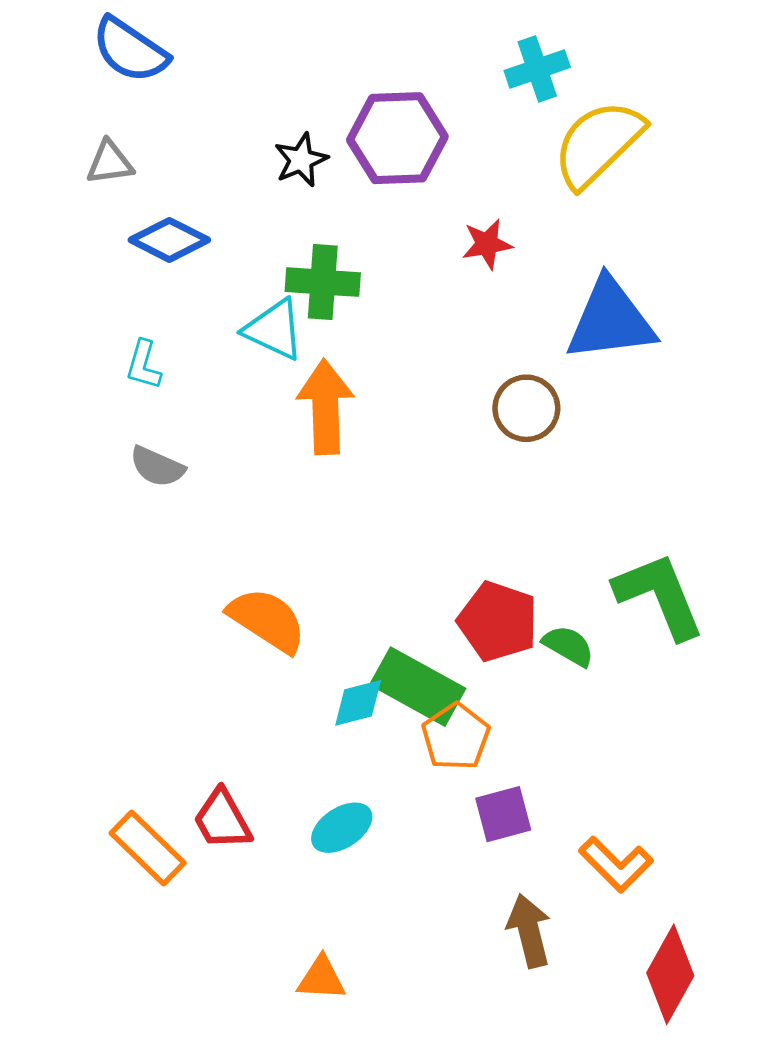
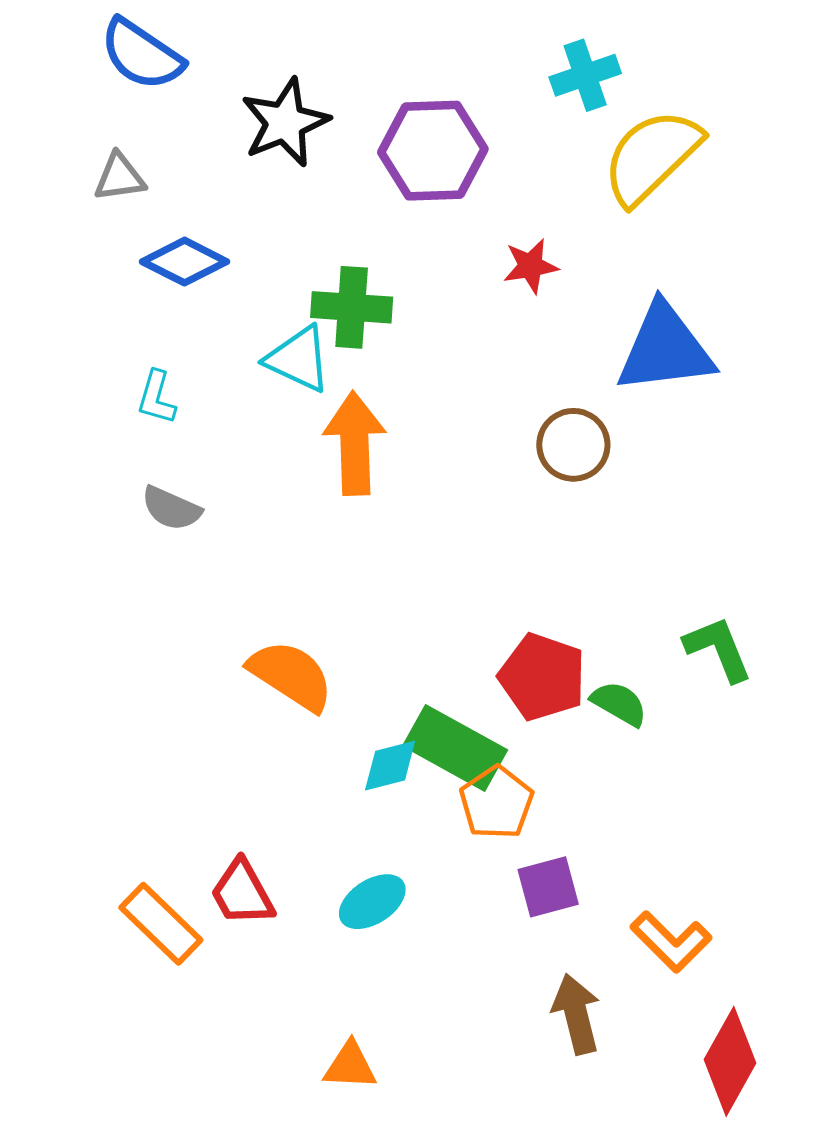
black star: (301, 160) -> (285, 123), moved, size x1.5
green L-shape: (659, 596) -> (718, 649), size x0.7

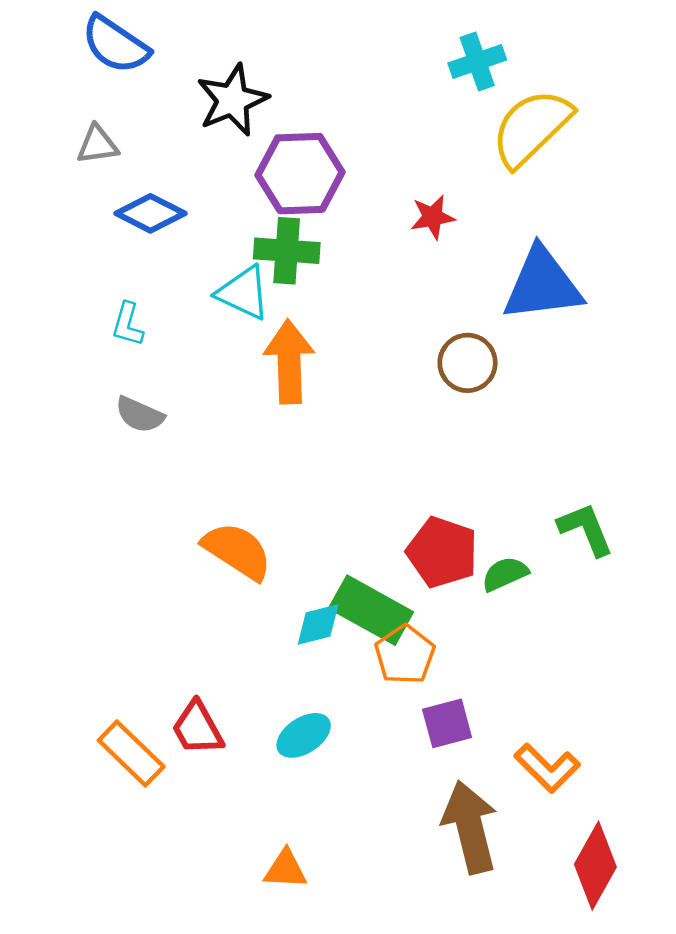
purple hexagon: (433, 151) -> (300, 174), moved
green semicircle: (619, 704) -> (505, 574), turned -54
brown arrow: (576, 1014) -> (470, 827), size x1.4

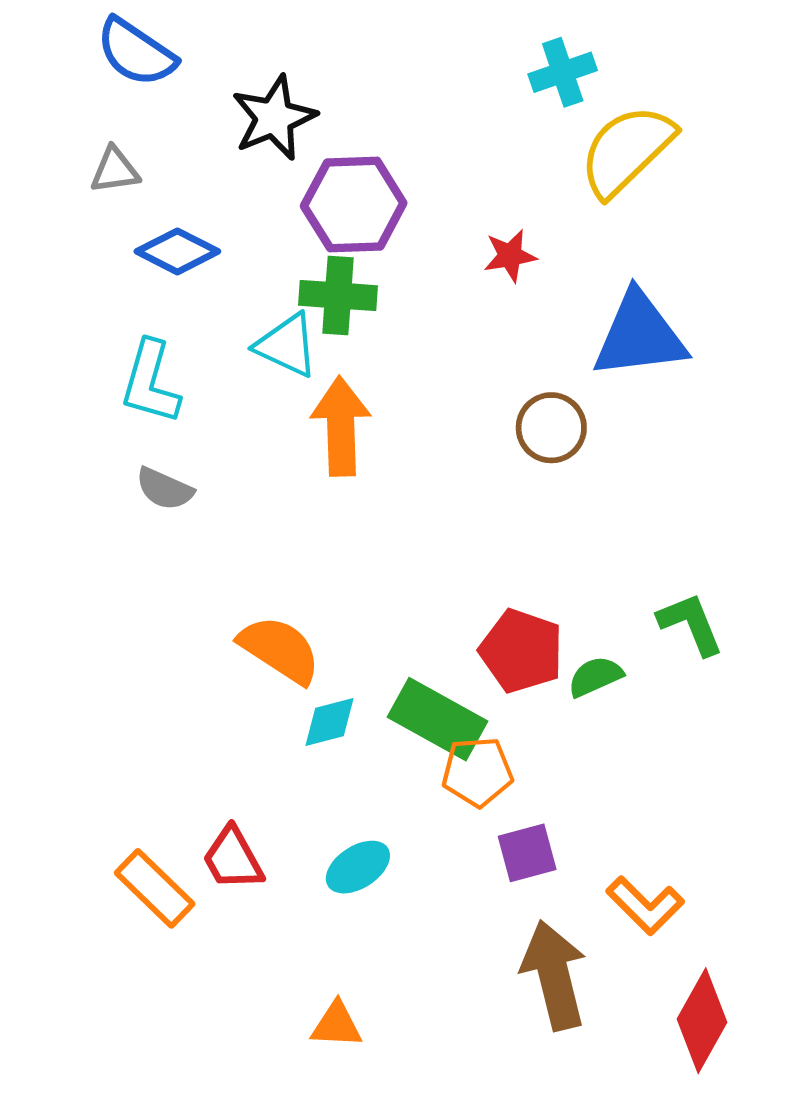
cyan L-shape: (128, 324) -> (150, 382), size x1.6
cyan diamond: (318, 625) -> (329, 722), moved
orange pentagon: (405, 655) -> (477, 772), turned 30

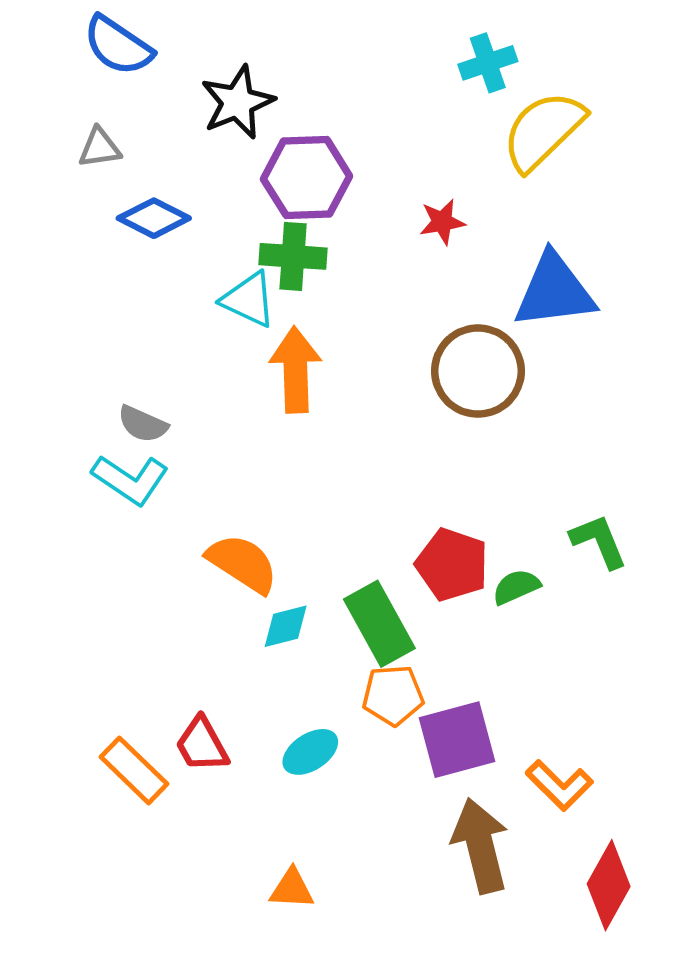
cyan L-shape: (150, 382) -> (130, 480), moved, turned -72
brown circle: (551, 428) -> (478, 371), size x1.5
green rectangle: (438, 719) -> (379, 624), turned 32
orange pentagon: (477, 772) -> (393, 695), moved
purple square: (527, 853) -> (457, 740), size x1.5

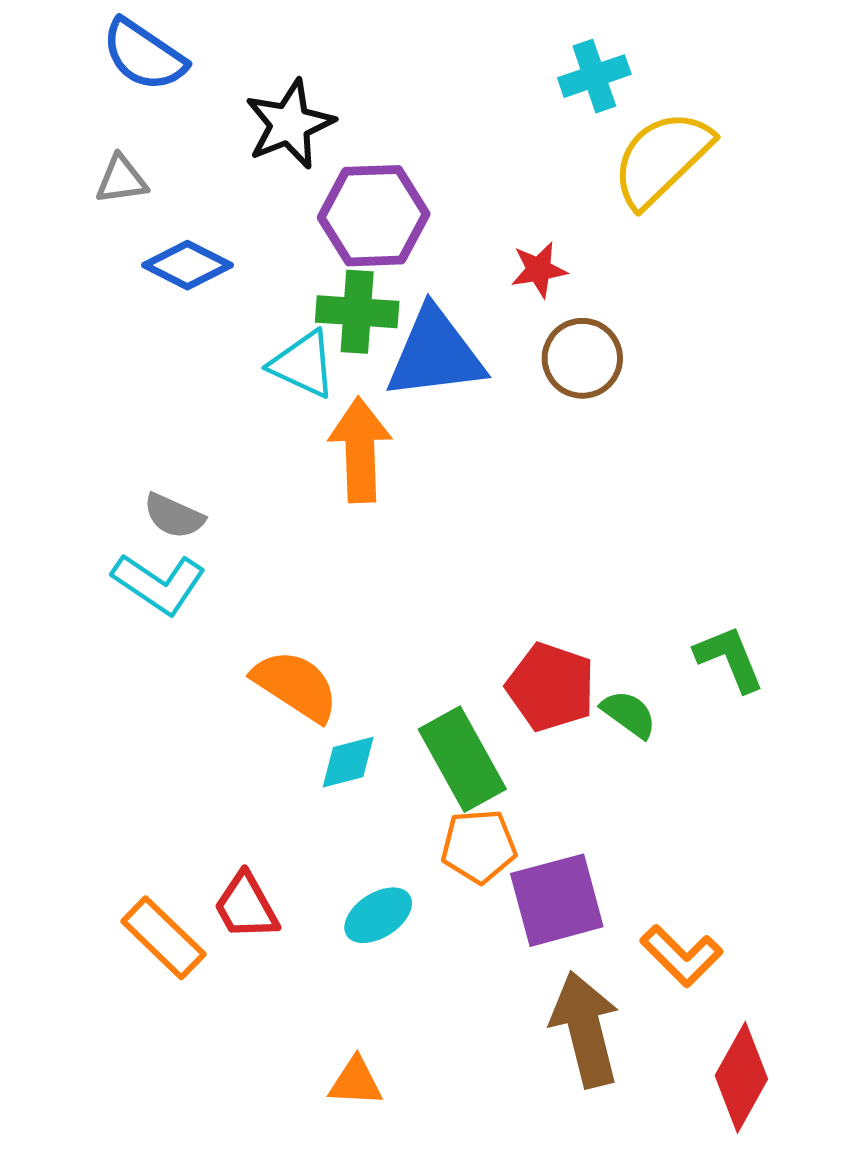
blue triangle: (554, 291) -> (435, 354), moved
brown circle: (478, 371) -> (582, 358), moved, size x0.7
green semicircle: (516, 587) -> (629, 714), turned 60

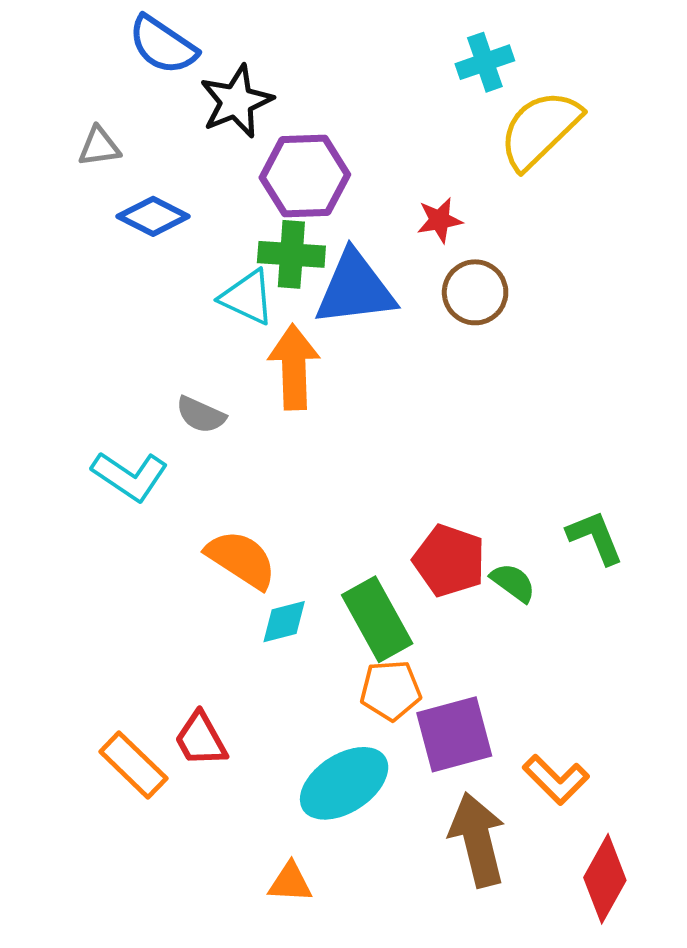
blue semicircle: (144, 55) -> (163, 45), moved
gray semicircle: (174, 516) -> (201, 415), moved
cyan ellipse: (378, 915) -> (344, 783), moved, size x1.6

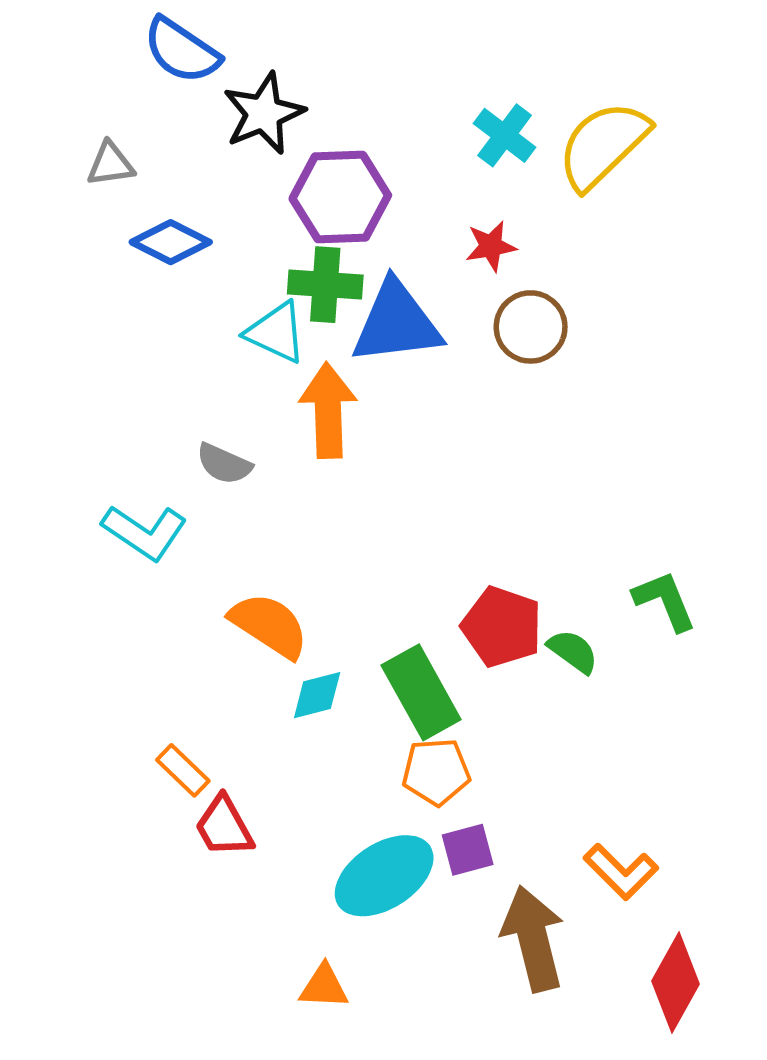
cyan cross: (485, 62) -> (505, 135), moved, turned -34
purple square: (454, 734) -> (468, 850), moved, size x0.6
orange rectangle: (133, 765) -> (183, 770), moved, size x0.7

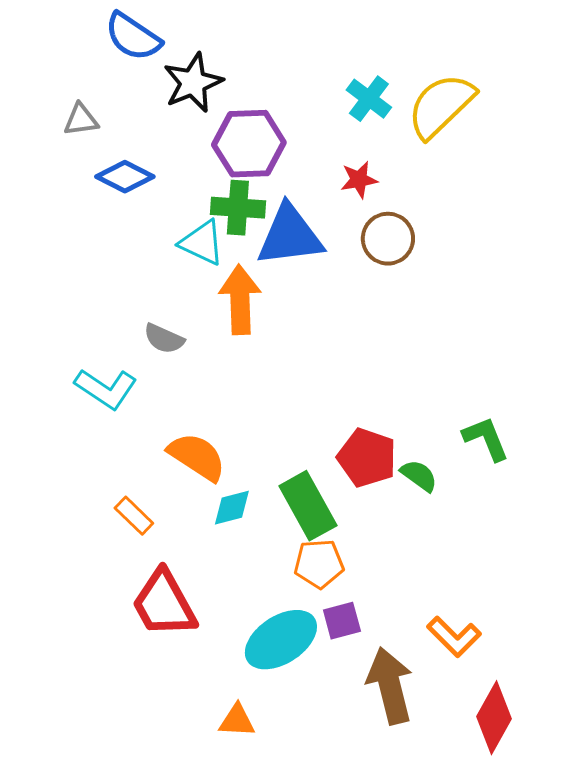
orange rectangle: (183, 770) -> (134, 516), moved
red trapezoid: (224, 826) -> (164, 604), size x1.5

